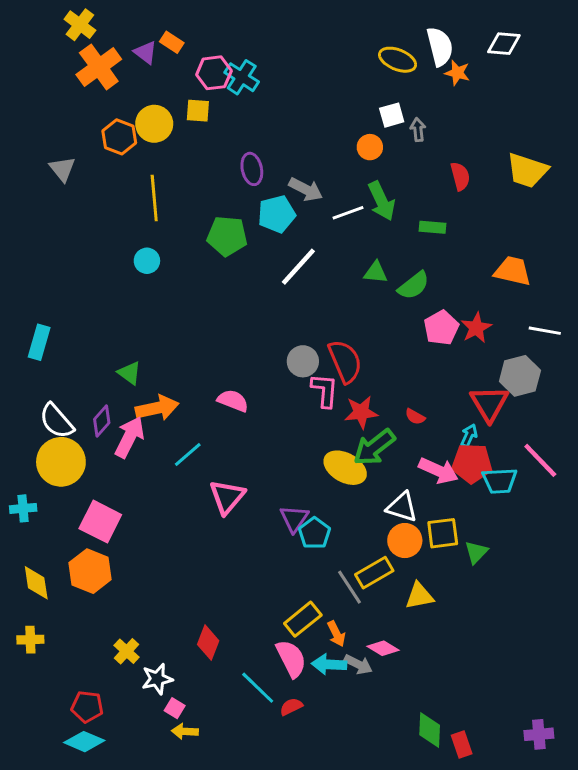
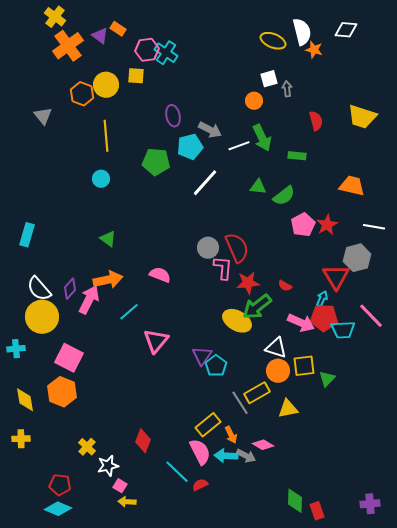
green triangle: (129, 373) -> (108, 239), moved

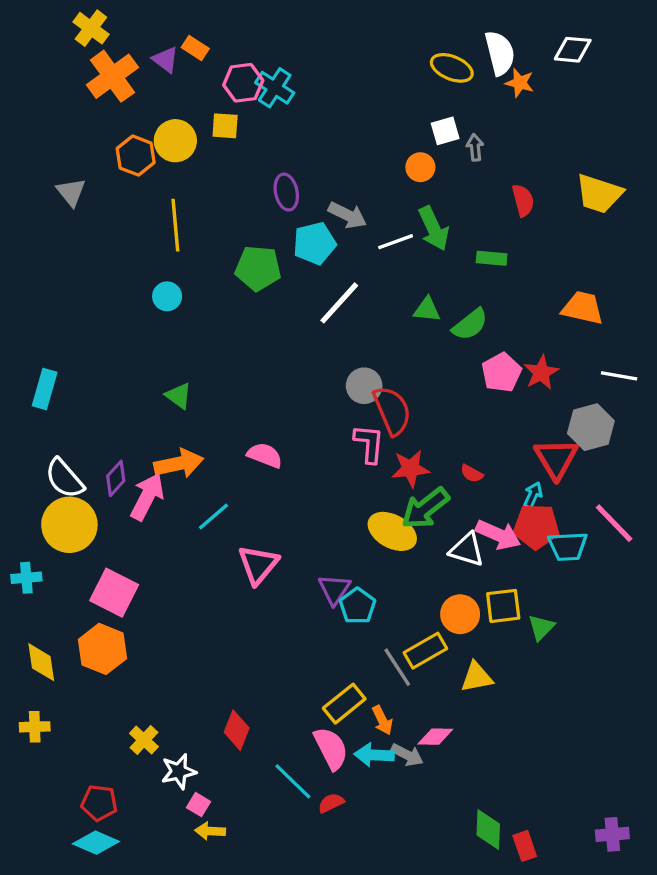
gray circle: (208, 248) -> (364, 386), moved
white triangle: (276, 348) -> (467, 550), moved
pink diamond: (263, 445) -> (435, 737), turned -30

